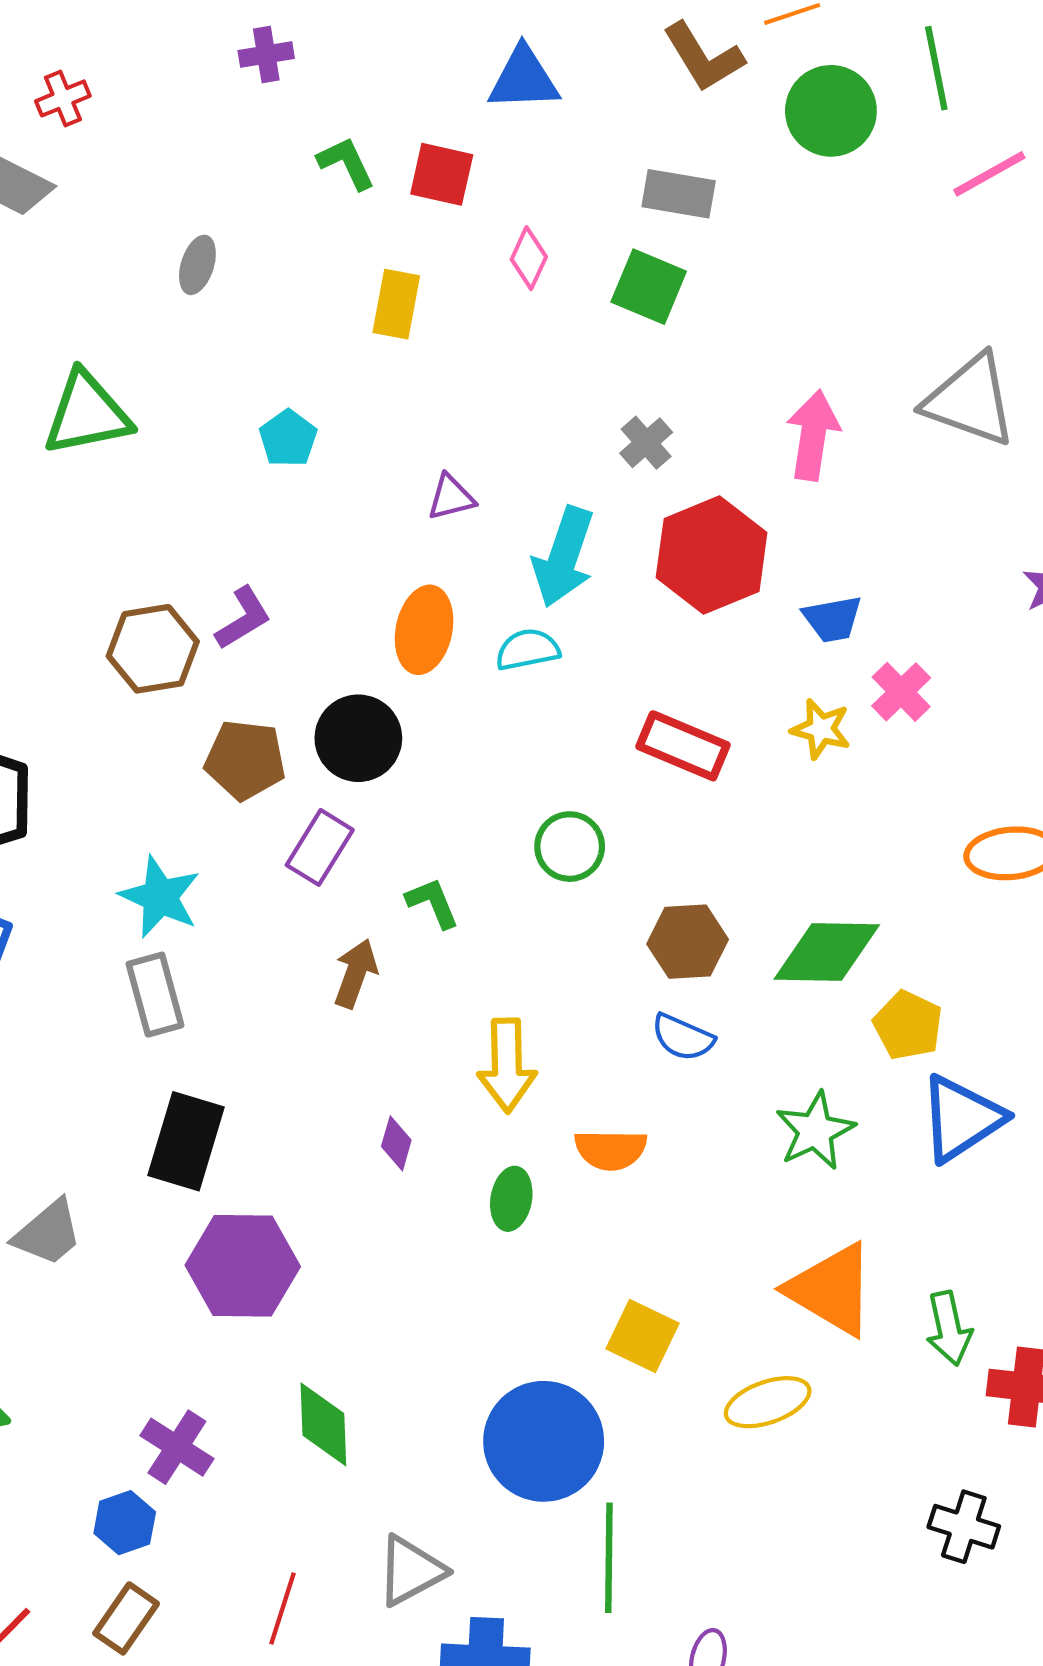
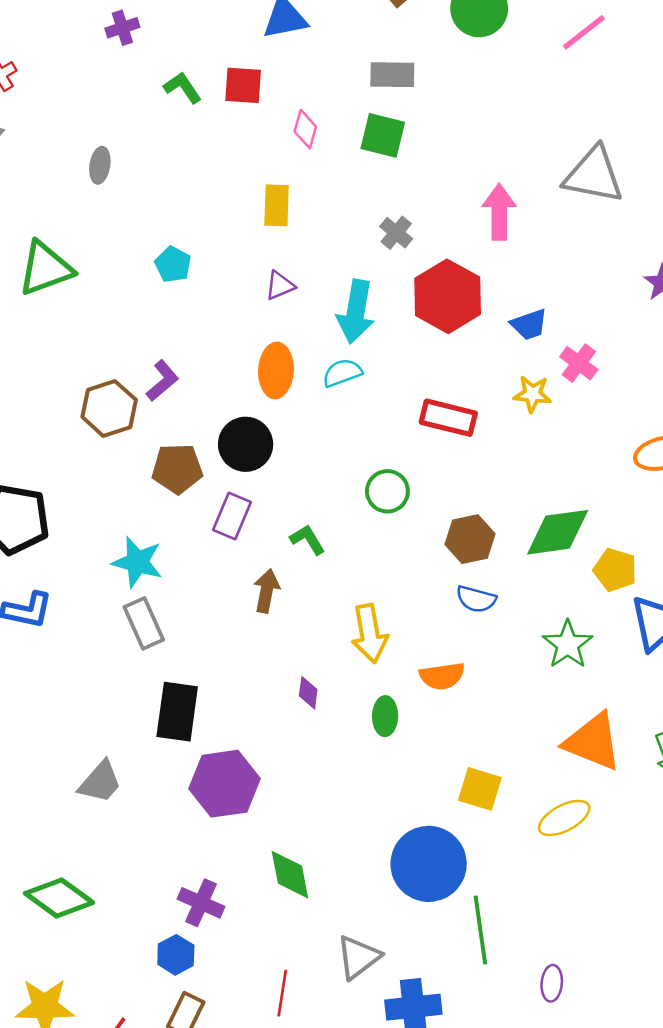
yellow rectangle: (396, 304) -> (277, 205), moved

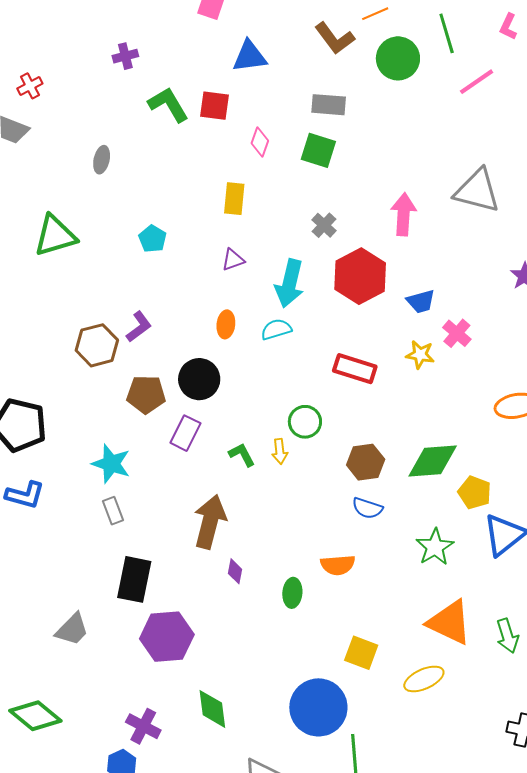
green L-shape: (183, 88) -> (168, 105), size x1.4
orange ellipse: (276, 370) -> (226, 324), size x0.7
brown arrow: (266, 591) -> (210, 522), moved, size x1.6
gray rectangle: (144, 623) -> (113, 511), size x0.7
yellow arrow: (369, 634) -> (280, 451), moved, size x0.6

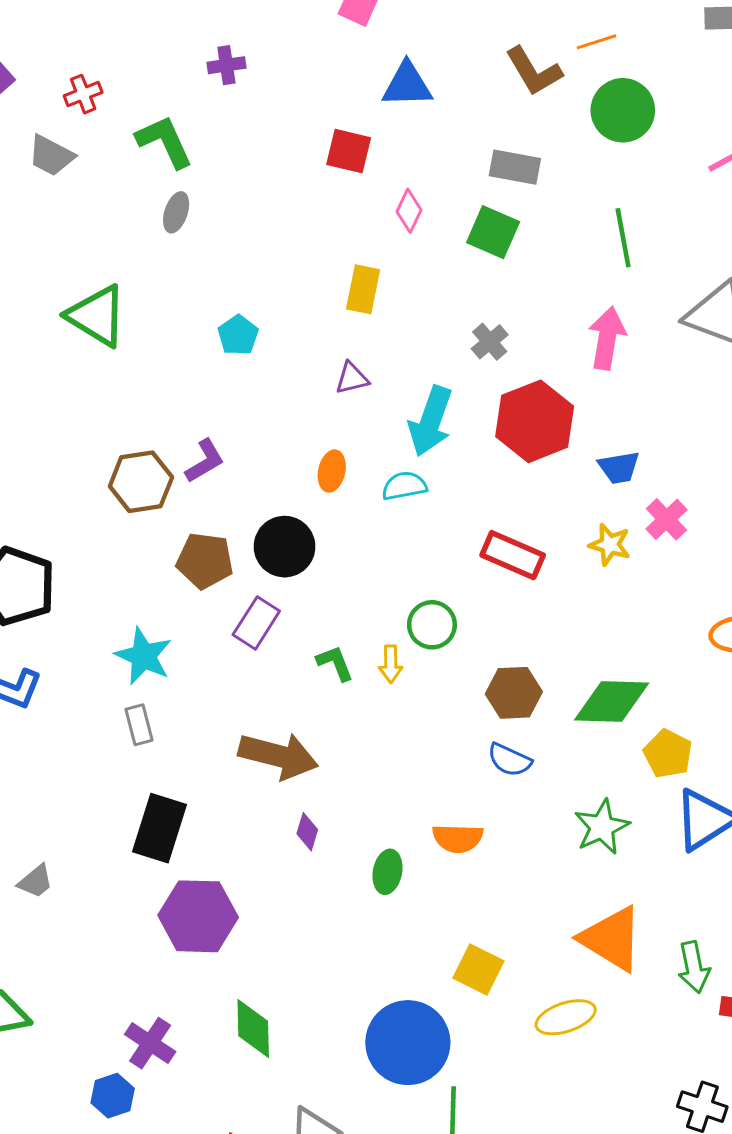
green line: (447, 33) -> (623, 238), moved
green L-shape: (168, 105) -> (165, 142), moved
green triangle: (55, 236) -> (97, 316), turned 42
brown arrow: (210, 522) -> (278, 756), turned 84
gray trapezoid: (72, 629) -> (36, 881), moved, size x0.7

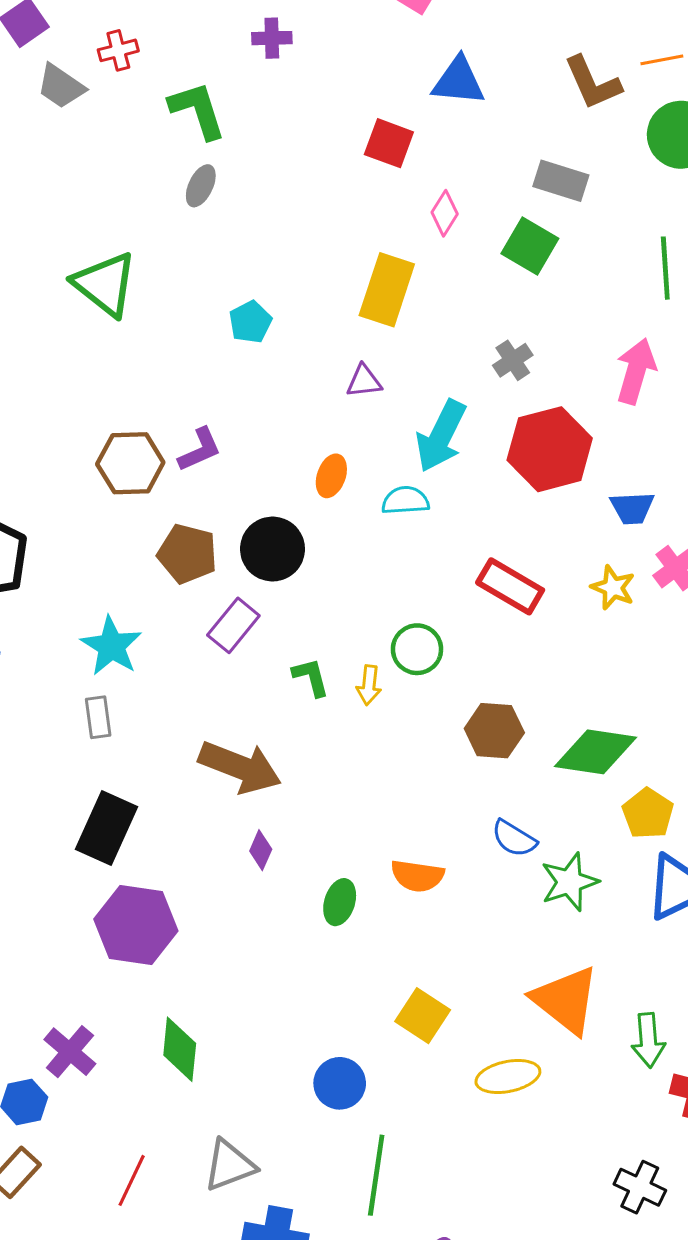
gray trapezoid: (51, 156) -> (61, 86), moved
yellow rectangle: (363, 289) -> (387, 290), size x1.4
blue semicircle: (510, 760) -> (514, 839), moved
blue circle: (408, 1043) -> (340, 1083), size x0.6

